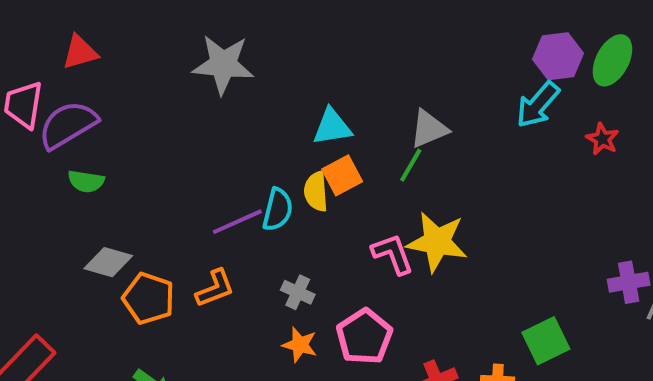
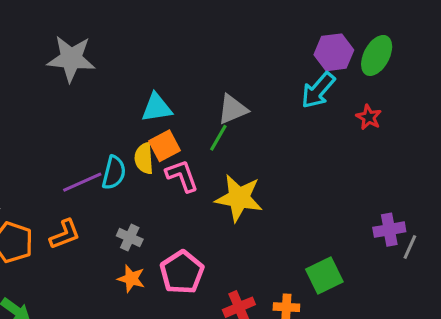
pink L-shape: (393, 254) -> (182, 176), moved

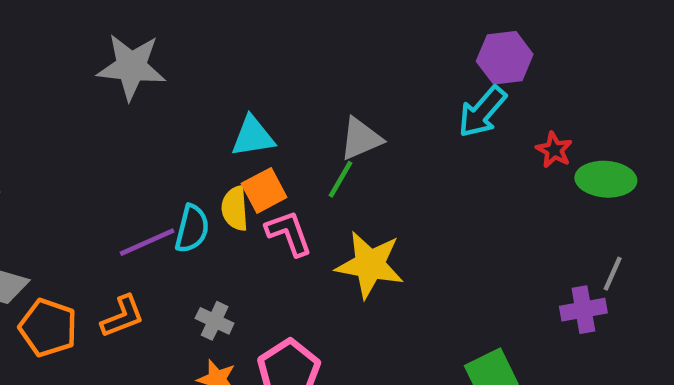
green ellipse: (377, 55) -> (606, 179), moved, turned 66
gray line: (410, 247) -> (613, 274), moved

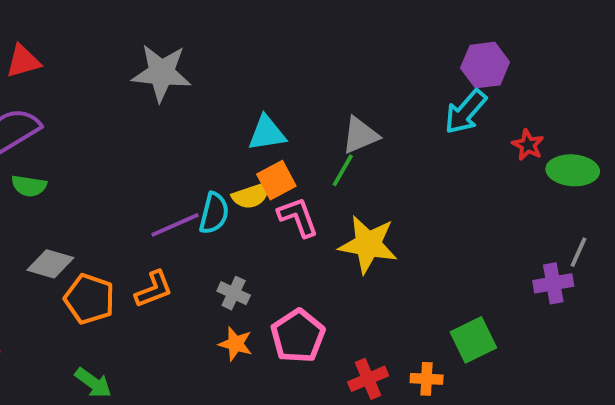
yellow semicircle: (235, 208) -> (251, 196), turned -105

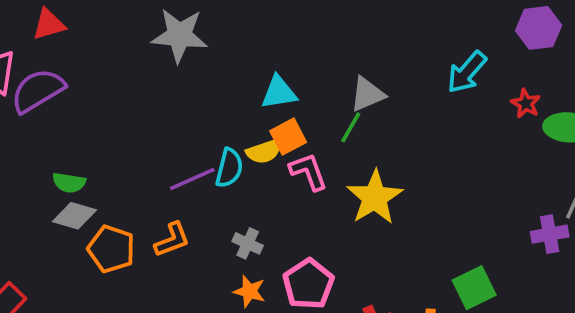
purple hexagon: (485, 65) -> (539, 28), moved
green semicircle: (29, 186) -> (69, 183), moved
yellow star: (368, 244) -> (375, 197), turned 30

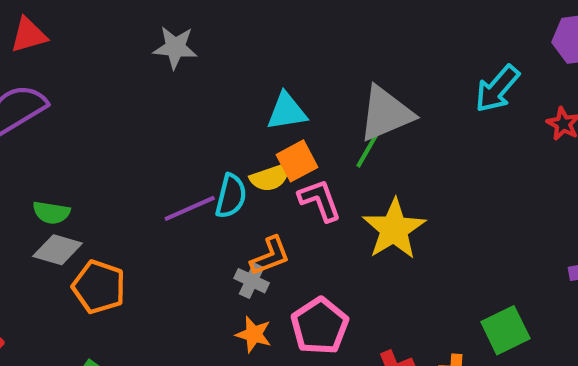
gray star: (179, 35) -> (175, 47), size x0.7
gray triangle: (367, 94) -> (386, 113), size x1.4
orange L-shape: (172, 240) -> (270, 256), moved

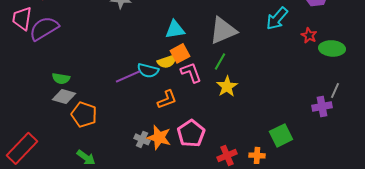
green line: (367, 151) -> (220, 61), moved
cyan semicircle: (231, 196) -> (148, 70), turned 90
yellow star: (394, 229) -> (227, 86), size x0.7
gray cross: (252, 281) -> (142, 139), moved
orange star: (254, 334) -> (159, 137), size x1.4

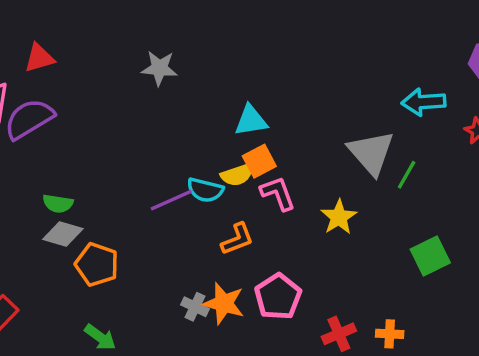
cyan arrow: (277, 18) -> (424, 102), turned 45
gray triangle: (223, 30) -> (371, 153), moved, turned -48
green line: (220, 61) -> (407, 175), moved
green square: (281, 135) -> (430, 256), moved

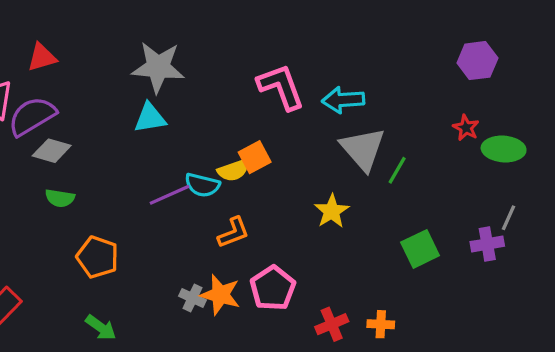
gray star: (159, 68) -> (158, 67), size x1.5
cyan arrow: (424, 102) -> (343, 100), moved
cyan triangle: (251, 121) -> (150, 118), moved
pink L-shape: (278, 193) -> (281, 87), moved, size x1.4
gray diamond: (63, 234) -> (52, 151), moved

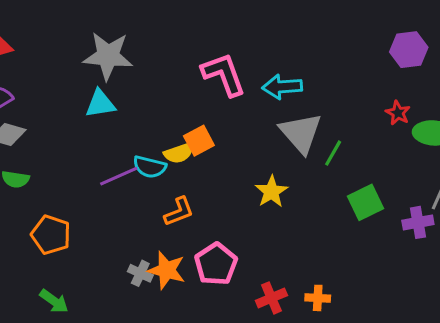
green square: (420, 249) -> (366, 202), moved

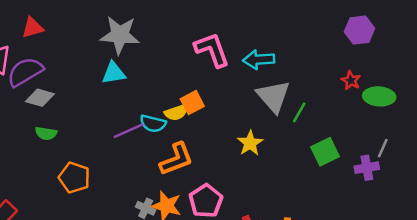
orange L-shape: (179, 212) -> (176, 159), size x1.4

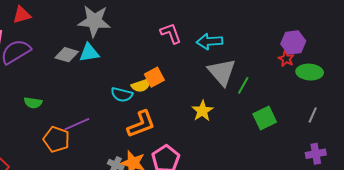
purple hexagon: (359, 30) -> (293, 42), moved
pink L-shape: (212, 50) -> (171, 33), size x0.7
gray diamond: (40, 98) -> (67, 55), moved
purple line: (128, 131) -> (77, 124), moved
purple cross: (367, 168) -> (316, 154), moved

